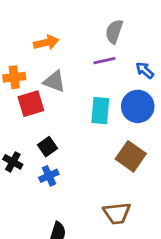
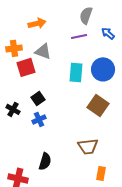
blue arrow: (145, 70) -> (108, 33), moved

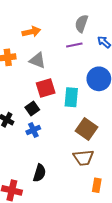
red square: (26, 67) -> (46, 88), moved
cyan rectangle: (76, 72) -> (71, 97), moved
brown square: (98, 105) -> (87, 129), moved

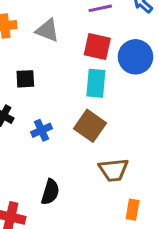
red square: (46, 88) -> (97, 47), moved, turned 30
black square: (32, 109) -> (25, 79), moved, turned 32
brown square: (87, 129) -> (90, 126), moved

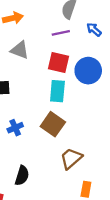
brown trapezoid: (113, 170) -> (71, 158), turned 145

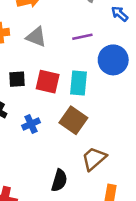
purple line: (61, 33) -> (82, 37), moved
red square: (59, 63) -> (48, 82), moved
black semicircle: (22, 176) -> (59, 180), moved

